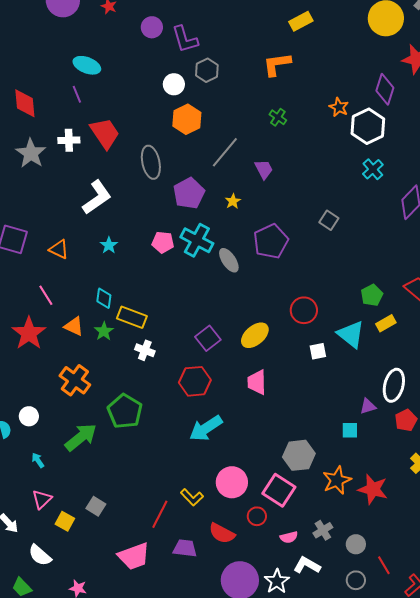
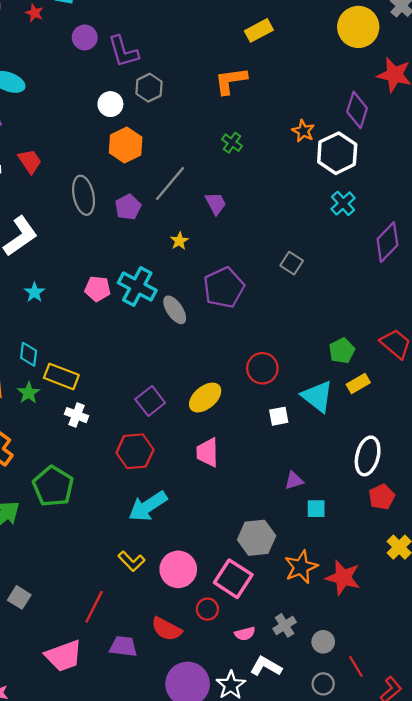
red trapezoid: (105, 133) -> (30, 161), size x0.7
purple pentagon: (189, 193) -> (128, 207), moved, size x0.7
purple triangle: (368, 406) -> (294, 481), moved
yellow L-shape: (192, 497) -> (131, 561), moved

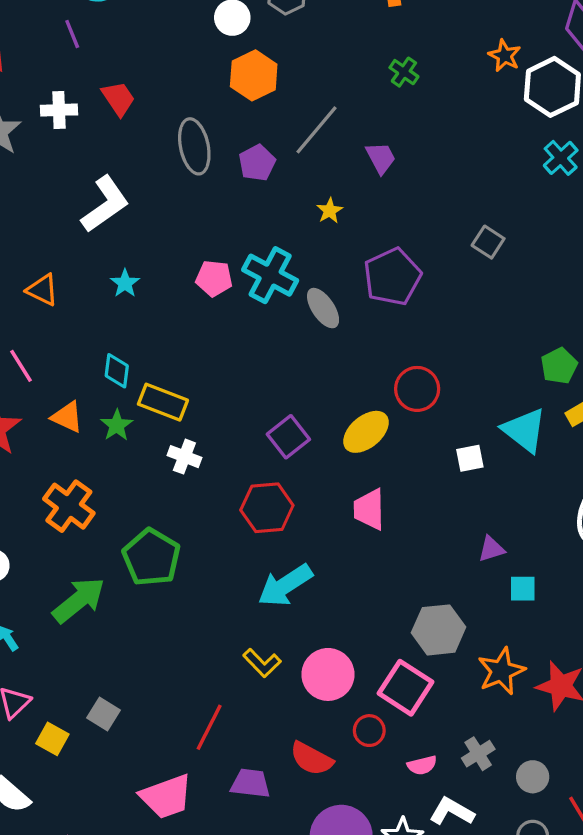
red circle: (262, 368) -> (417, 389), moved

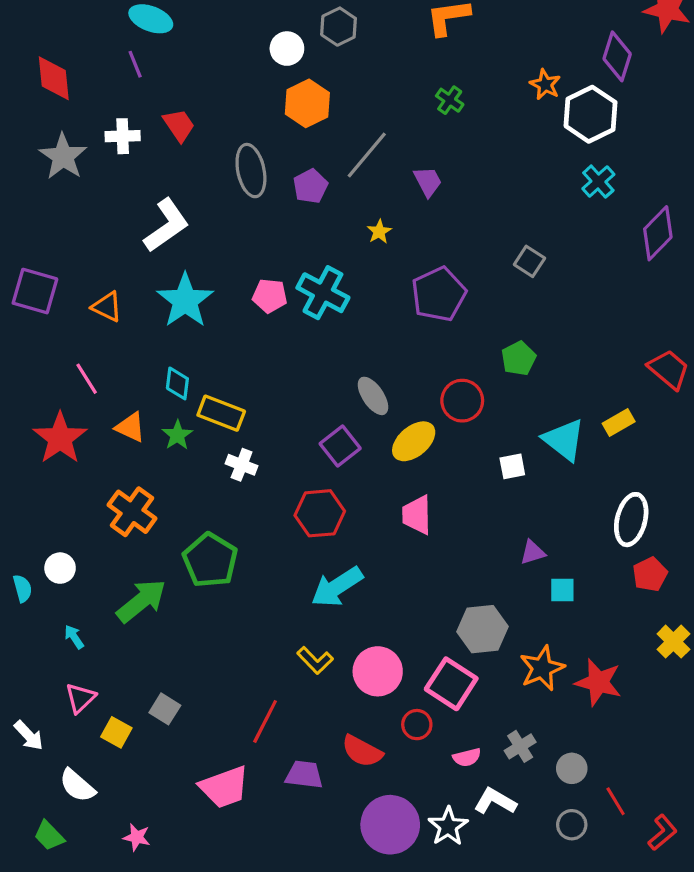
cyan star: (125, 283) -> (185, 300), size x2.0
gray ellipse: (323, 308) -> (373, 396), moved
green pentagon: (559, 366) -> (519, 358), moved

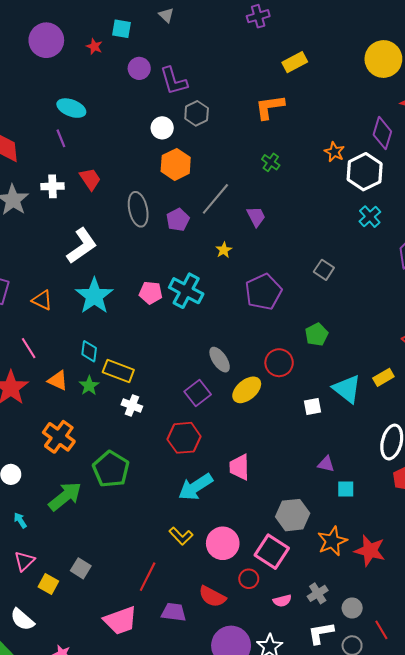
pink trapezoid: (417, 515) -> (239, 467), moved
purple triangle: (533, 552) -> (326, 464), turned 30
white L-shape: (495, 801) -> (321, 633), moved, turned -40

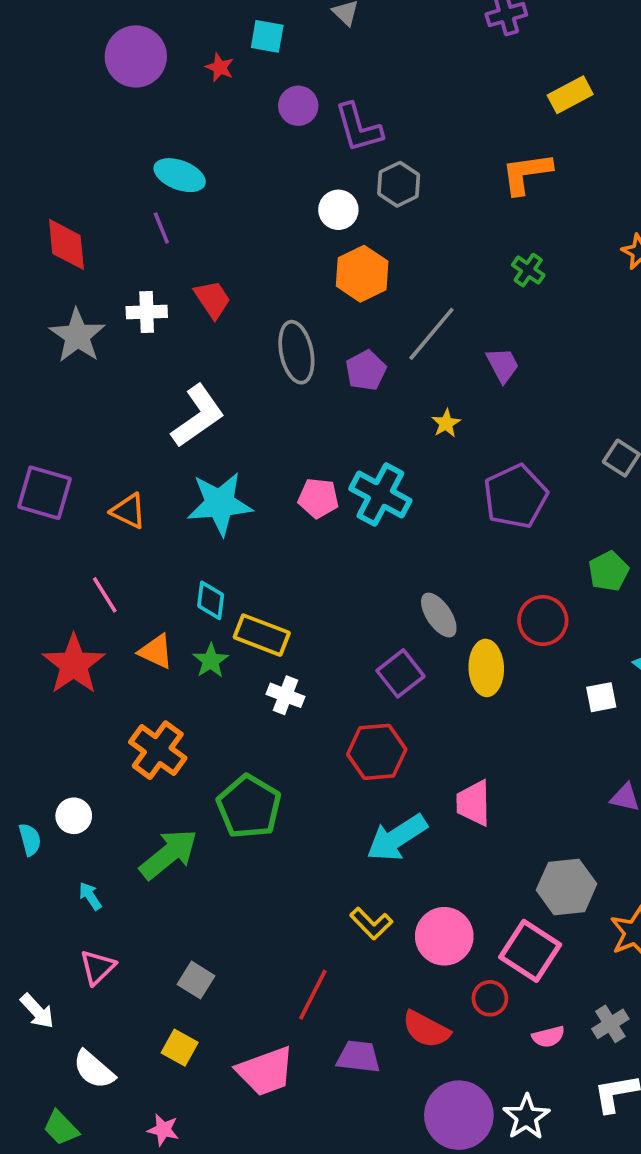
cyan star: (94, 296) -> (220, 504), turned 30
yellow ellipse: (247, 390) -> (486, 668), turned -52
yellow square: (48, 584) -> (180, 1048), moved

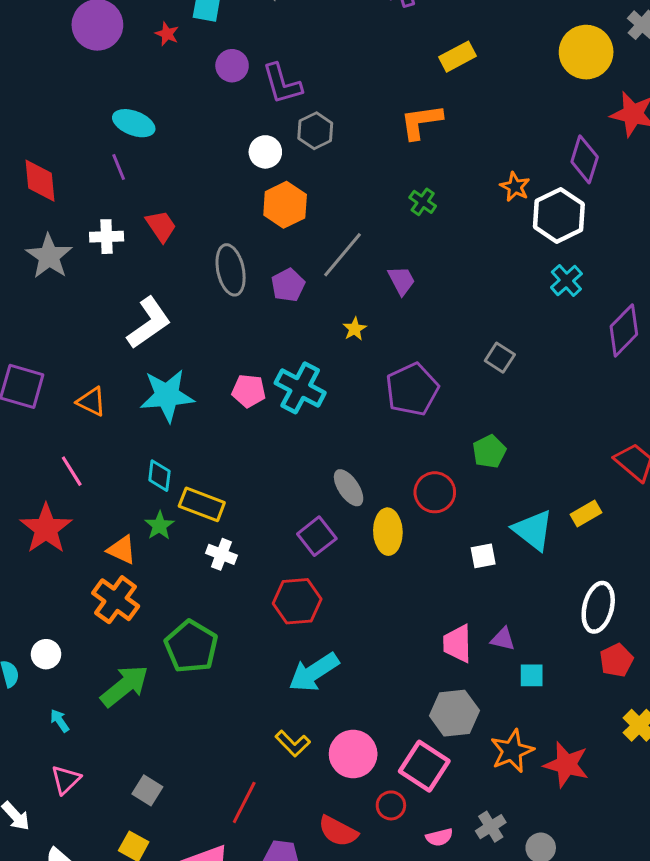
orange triangle: (156, 652) -> (122, 550), moved
pink trapezoid: (473, 803) -> (457, 644), moved

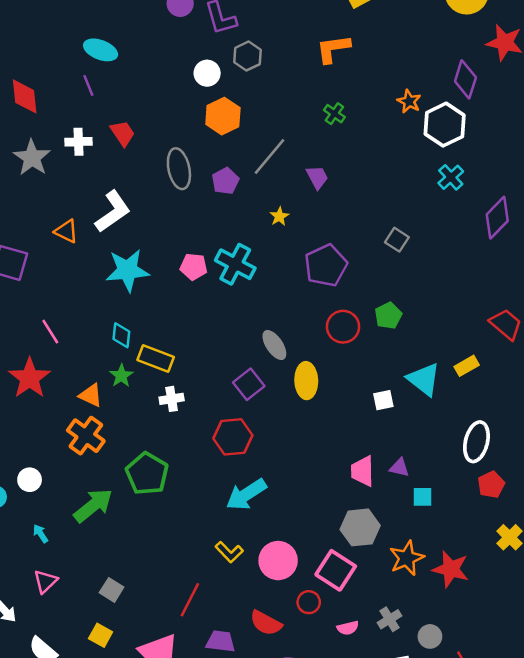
orange triangle: (91, 402) -> (66, 231), moved
red circle: (435, 492) -> (343, 327), moved
white cross: (221, 554) -> (172, 399), turned -30

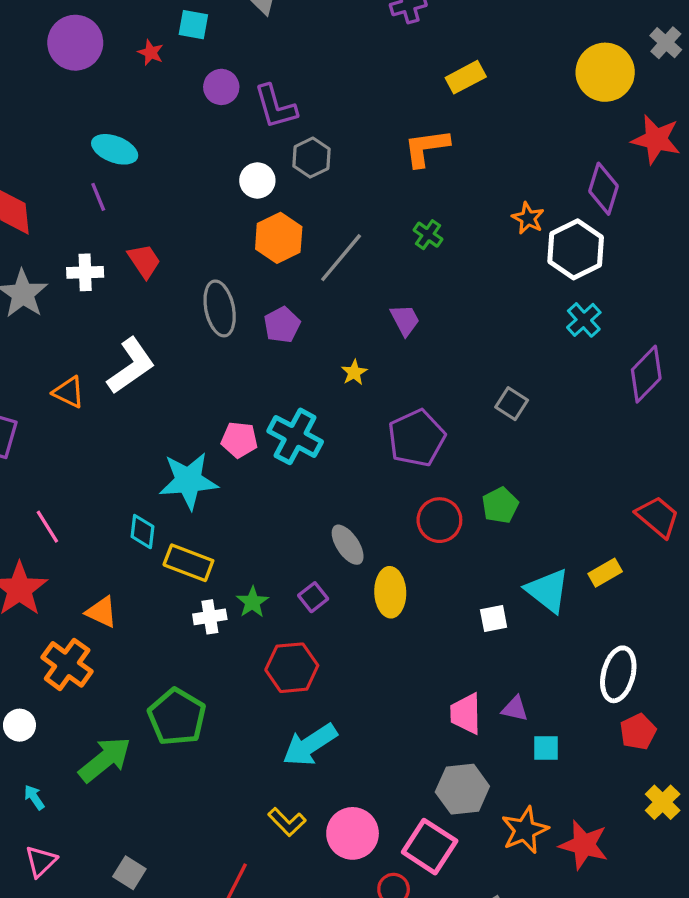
gray line: (270, 156) -> (341, 258), moved
cyan star: (127, 270) -> (188, 481), moved
green star: (121, 376) -> (252, 602), moved
purple square: (249, 384) -> (313, 597), size x0.7
orange cross: (86, 436) -> (67, 664), moved

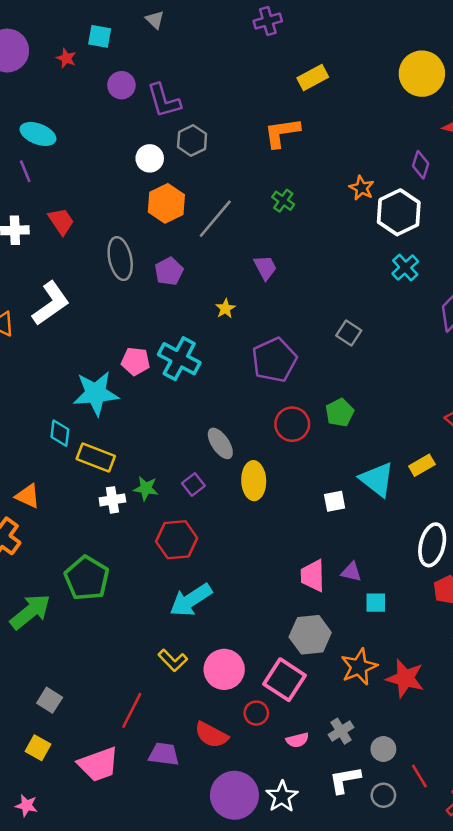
purple diamond: (604, 189) -> (421, 165), size x0.7
green star: (252, 602) -> (146, 488), turned -30

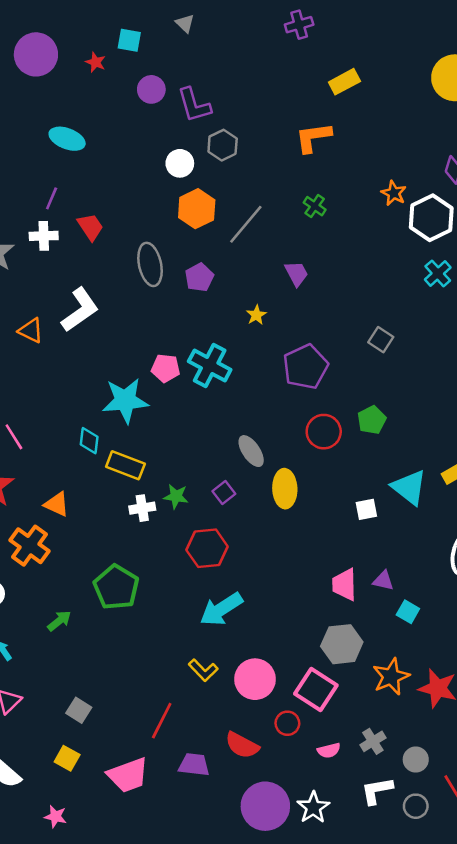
purple line: (25, 171) -> (52, 198), moved, turned 45
cyan square: (376, 603) -> (408, 612), turned 30
green arrow: (30, 612) -> (59, 621), size x0.6

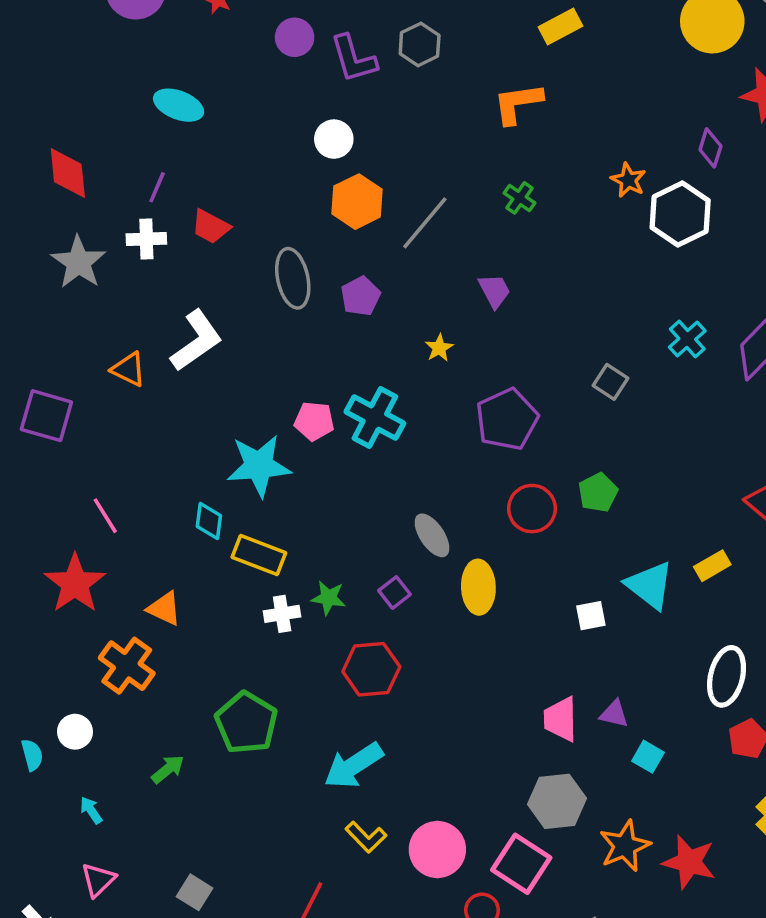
gray hexagon: (223, 145) -> (420, 44), moved
red trapezoid: (90, 227) -> (211, 227), turned 152
cyan cross: (438, 273) -> (687, 339), moved
cyan arrow: (221, 609) -> (353, 766), moved

